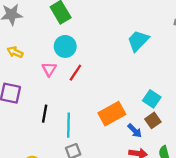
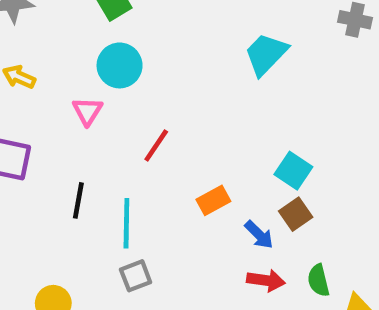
red line: (75, 73) -> (156, 146), moved
orange rectangle: (112, 114) -> (213, 200), size x0.6

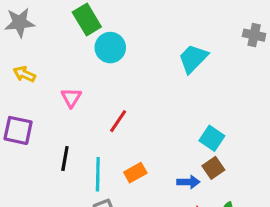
cyan circle: (120, 65) -> (110, 48), moved
orange rectangle: (213, 200) -> (135, 173), moved
blue arrow: (259, 235) -> (188, 182), turned -45

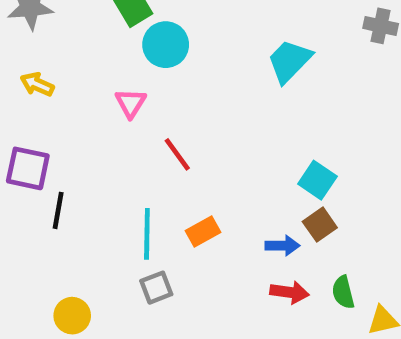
pink triangle: (71, 98) -> (131, 103), moved
red line: (118, 121) -> (177, 154), turned -70
black line: (65, 159) -> (58, 210), moved

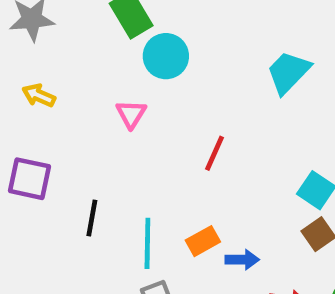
red line: (177, 154) -> (214, 153), moved, turned 60
black line: (58, 210) -> (92, 218), moved
blue arrow: (282, 246) -> (242, 260), moved

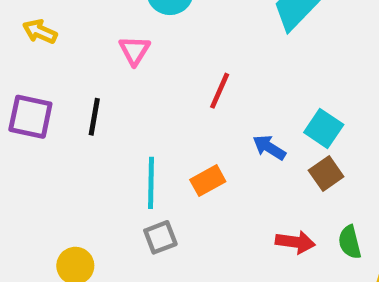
black line: (92, 218) -> (94, 117), moved
blue arrow: (242, 260) -> (269, 147), moved, turned -148

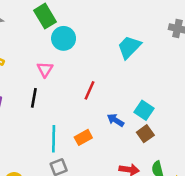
black line: (94, 117) -> (34, 98), moved

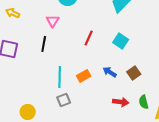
cyan square: (144, 110) -> (121, 41), moved
blue arrow: (116, 120) -> (110, 72), moved

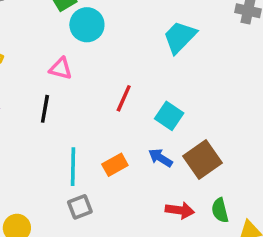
pink triangle: (53, 21) -> (61, 69), turned -48
cyan square: (121, 41) -> (169, 116), moved
brown square: (134, 73) -> (202, 160), size x1.5

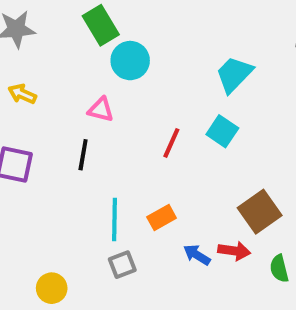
cyan square: (169, 116) -> (222, 131), moved
blue arrow: (160, 158) -> (197, 255), moved
red arrow: (180, 210) -> (234, 251), moved

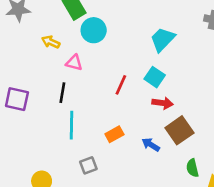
yellow arrow: (22, 94) -> (51, 42), moved
cyan line: (114, 219) -> (71, 125), moved
red arrow: (234, 251) -> (162, 103), moved
blue arrow: (197, 255) -> (151, 145), moved

